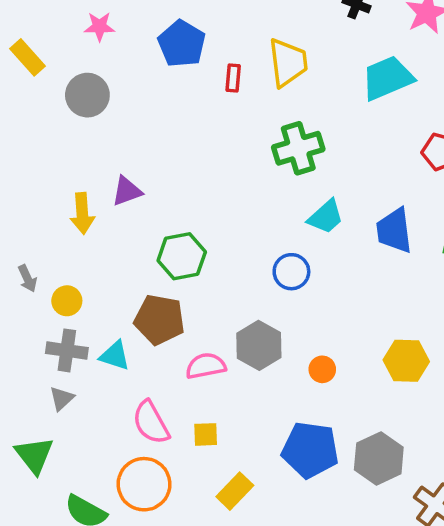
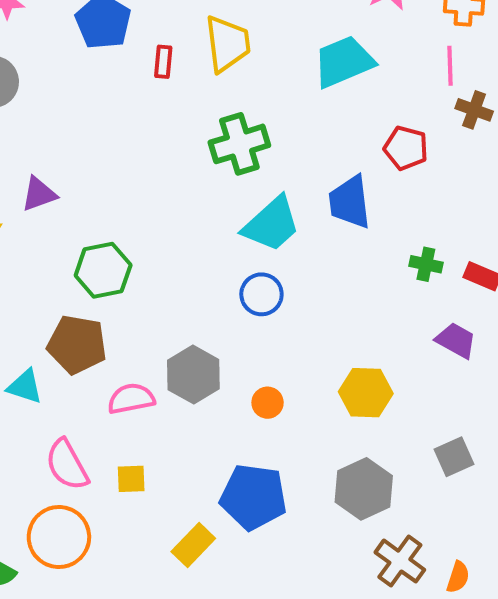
cyan trapezoid: (326, 217) -> (272, 224), size x1.4
blue trapezoid: (394, 231) -> (350, 202), moved
blue circle: (291, 272) -> (261, 294), moved
gray hexagon: (379, 458) -> (364, 489), moved
yellow rectangle: (235, 491) -> (193, 545), moved

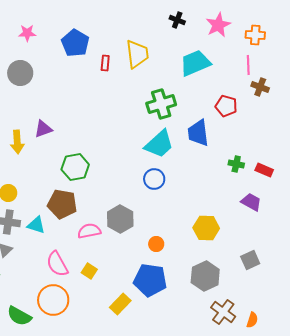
green cross: (239, 144) -> (161, 104), moved
orange circle: (268, 403) -> (156, 244), moved
yellow square: (131, 479) -> (89, 271), turned 35

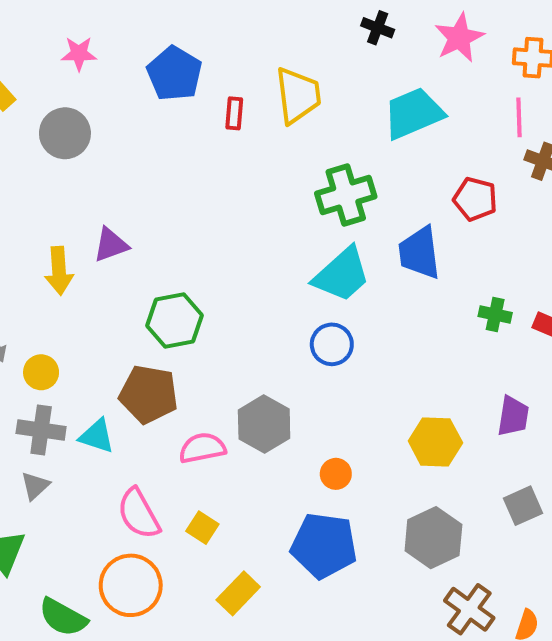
purple trapezoid: (251, 202) -> (513, 416), moved, turned 70
yellow rectangle: (120, 304) -> (238, 593), moved

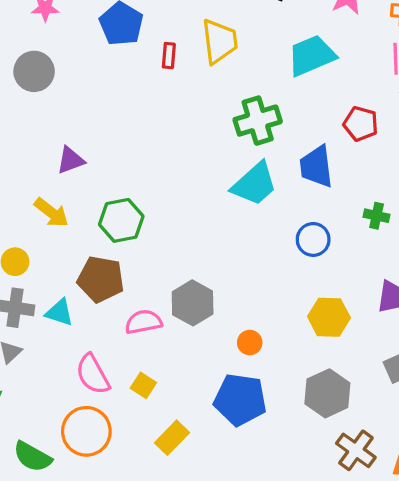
yellow arrow: (59, 271) -> (51, 213), moved, turned -48
blue circle: (332, 344) -> (313, 239), moved

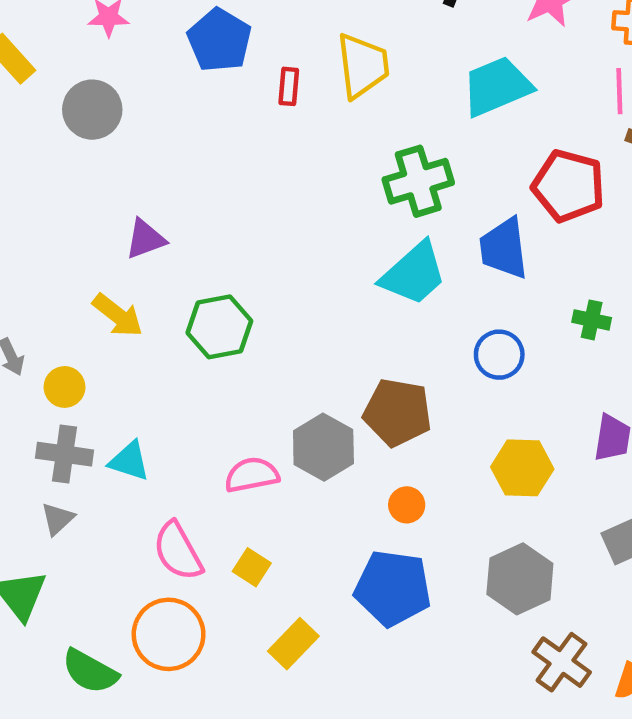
red pentagon: (361, 124) -> (569, 186), size x1.4
brown pentagon: (101, 279) -> (397, 412), moved

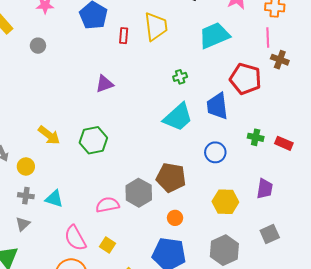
gray circle: (92, 110) -> (38, 46), size x0.6
green cross: (418, 181) -> (180, 77), size x0.5
purple triangle: (145, 239) -> (104, 84), moved
gray cross: (65, 454) -> (26, 196), size x0.7

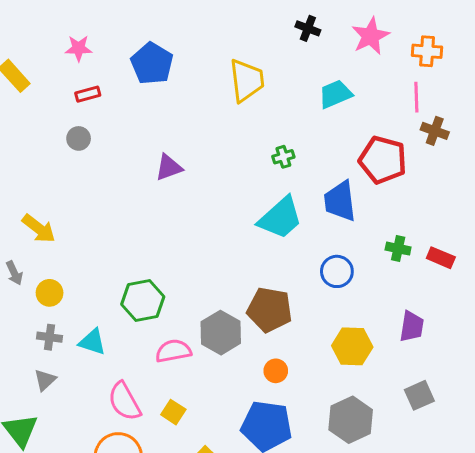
red rectangle: (124, 36) -> (88, 94), moved, turned 70
cyan trapezoid: (214, 36) -> (335, 94), size x0.7
gray circle: (38, 46) -> (79, 138), moved
yellow arrow: (49, 135) -> (39, 229), moved
green hexagon: (93, 140) -> (143, 301), moved

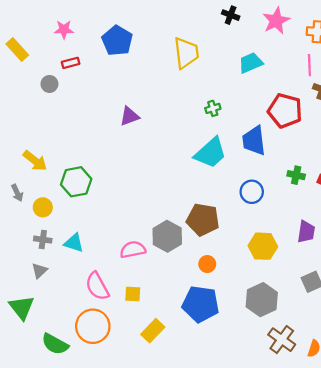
gray circle: (79, 138) -> (49, 84), moved
green hexagon: (143, 301) -> (76, 182), moved
yellow square: (173, 412) -> (133, 294), turned -30

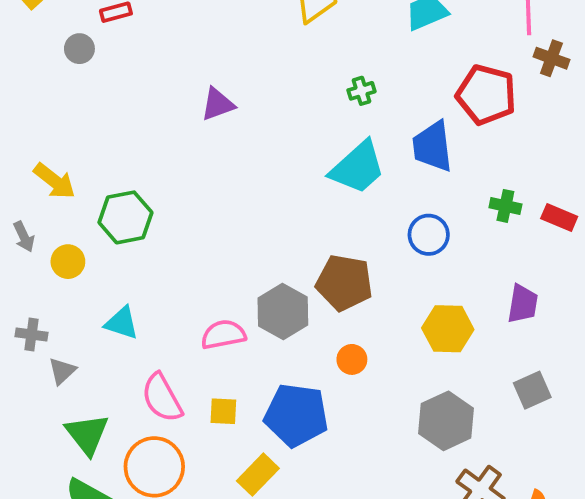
gray cross: (43, 240) -> (31, 335), moved
blue pentagon: (201, 304) -> (296, 415), moved
green triangle: (22, 307) -> (87, 434), moved

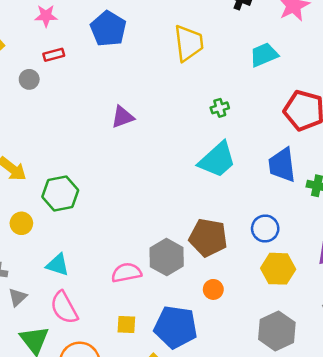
blue trapezoid: (432, 146) -> (282, 165), moved
blue circle: (429, 235) -> (265, 229), moved
pink semicircle: (162, 398) -> (64, 308), moved

